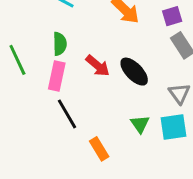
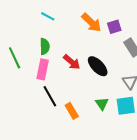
purple square: (172, 16) -> (114, 27), moved
orange rectangle: (99, 149) -> (72, 111), moved

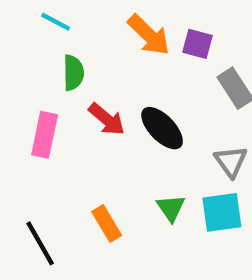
purple square: (114, 27) -> (198, 44), turned 32
green semicircle: (45, 46) -> (73, 73), moved
black line: (50, 96) -> (40, 243), moved

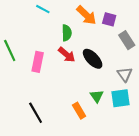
green semicircle: (73, 73) -> (67, 33), moved
orange rectangle: (107, 223) -> (79, 111), moved

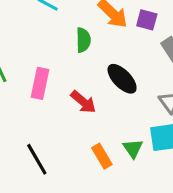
red arrow: (67, 55) -> (83, 102), moved
green triangle: (97, 96) -> (133, 148), moved

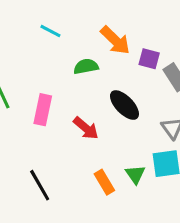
purple square: (147, 20) -> (149, 59), moved
green semicircle: (83, 40) -> (86, 66), turned -100

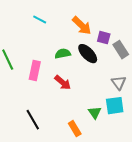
green semicircle: (86, 66) -> (63, 54), moved
black ellipse: (124, 105) -> (88, 54), moved
orange rectangle: (104, 182) -> (75, 129), moved

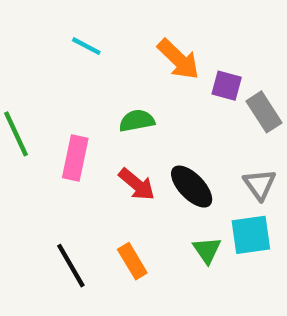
black ellipse: (88, 54) -> (192, 187), moved
orange rectangle: (75, 129) -> (132, 261), moved

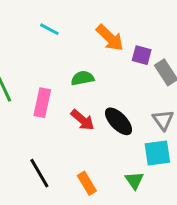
green triangle: (207, 250) -> (134, 180), moved
orange rectangle: (132, 261) -> (87, 183), moved

